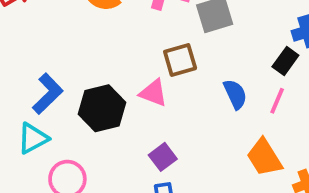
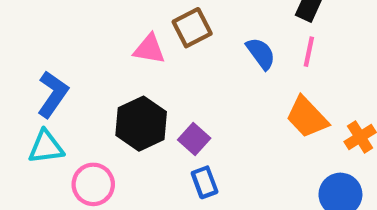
pink triangle: (153, 93) -> (149, 49), moved
black hexagon: (102, 108) -> (141, 124), moved
cyan triangle: (33, 138) -> (46, 147), turned 32

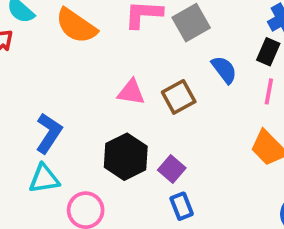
brown square: (192, 28) -> (179, 97), moved
blue semicircle: (261, 53) -> (224, 70), moved

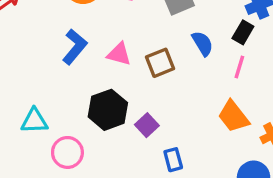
blue L-shape: (49, 133) -> (75, 47), moved
blue rectangle: (182, 206) -> (173, 160), moved

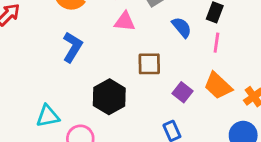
pink triangle: (119, 54) -> (125, 22), moved
brown square: (160, 63) -> (149, 64), moved, turned 30
purple square: (147, 125) -> (182, 92), moved

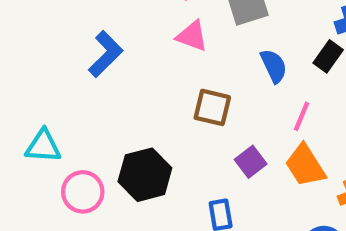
pink line: (216, 43) -> (302, 116), moved
black hexagon: (109, 97) -> (145, 175), moved

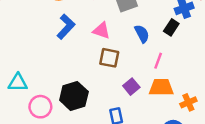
pink triangle: (192, 36) -> (101, 31), moved
blue L-shape: (106, 54) -> (66, 27), moved
orange trapezoid: (305, 166) -> (161, 87), turned 125

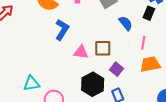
pink triangle: (101, 31) -> (81, 52), moved
purple square: (131, 87) -> (116, 69), moved
black hexagon: (74, 96) -> (93, 84), moved

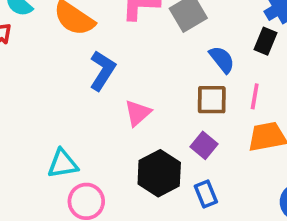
brown square: (103, 48) -> (212, 100), moved
pink triangle: (81, 52) -> (138, 113), turned -49
cyan triangle: (31, 83) -> (63, 164), moved

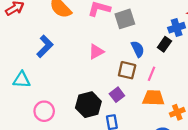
blue L-shape: (102, 71) -> (45, 46), moved
pink triangle: (138, 113) -> (96, 52), moved
cyan triangle: (63, 164) -> (22, 80), moved

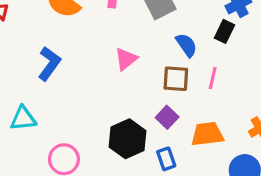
orange trapezoid: (153, 98) -> (207, 134), moved

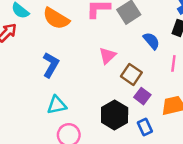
brown square: (176, 79) -> (131, 74), moved, turned 36
cyan triangle: (23, 118) -> (57, 105), moved

